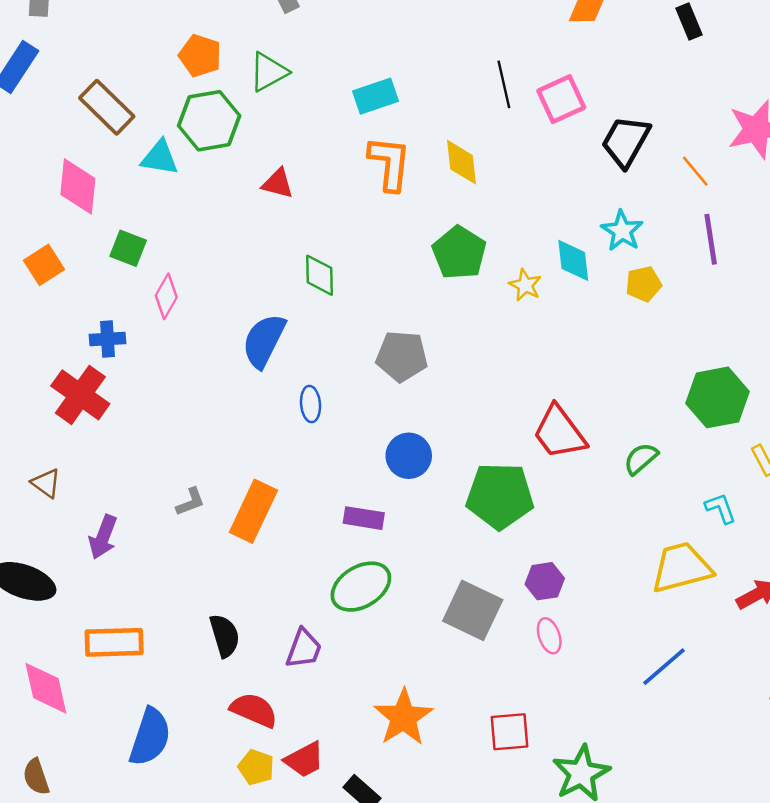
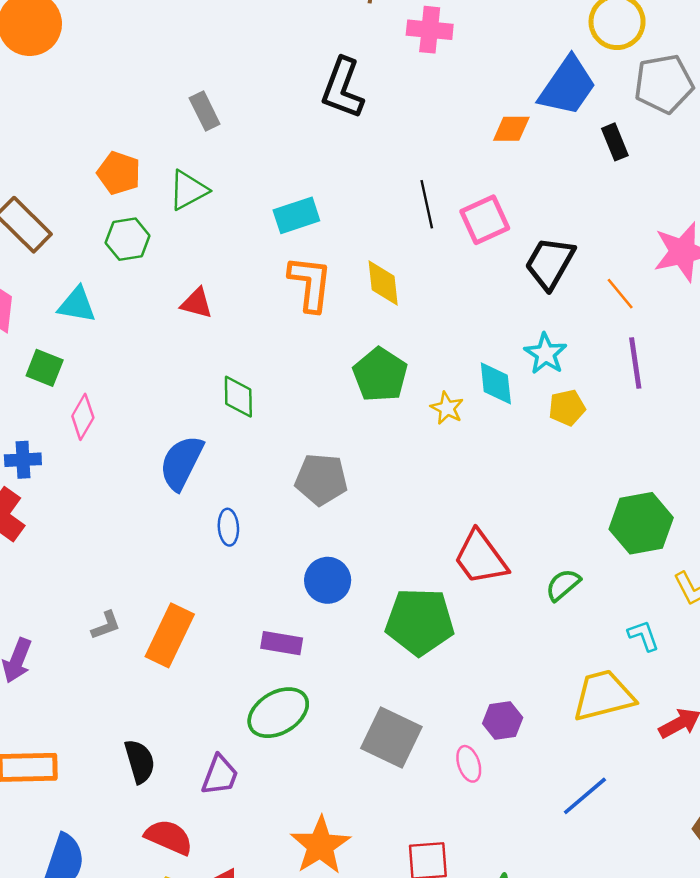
green hexagon: (209, 121) -> (128, 239), size x0.7
cyan triangle: (160, 158) -> (77, 305), moved
purple hexagon: (545, 581) -> (503, 720), moved

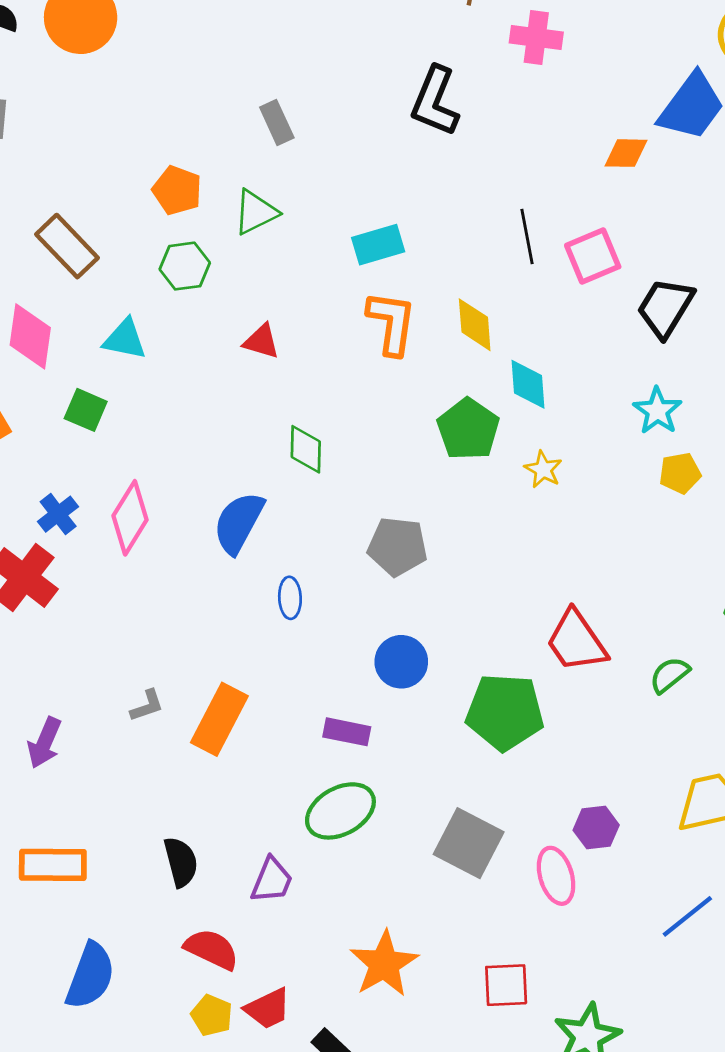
cyan diamond: (496, 383) -> (528, 384), moved
pink diamond: (83, 417) -> (130, 518), moved, size x1.4
blue cross: (23, 460) -> (58, 514), turned -36
pink ellipse: (469, 764) -> (556, 876), size x1.4

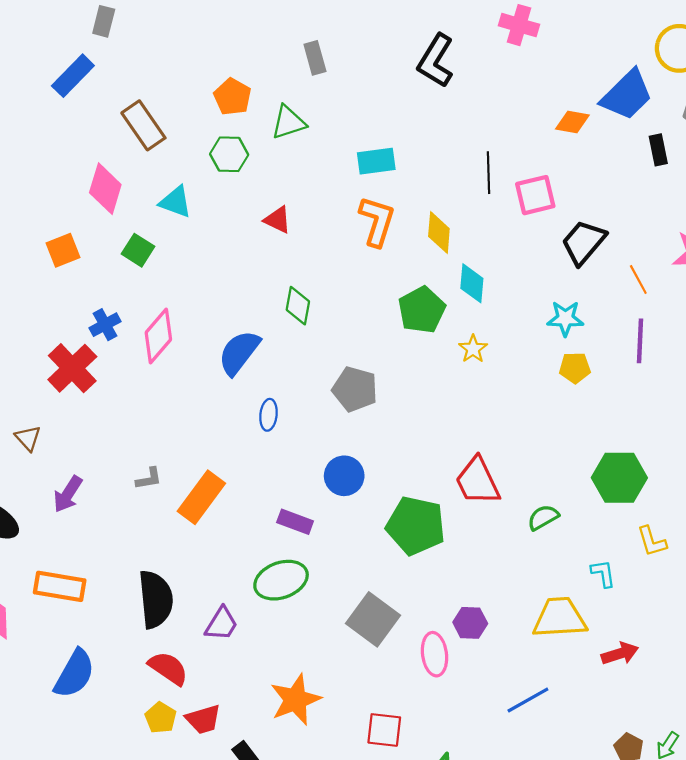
cyan star: (657, 411) -> (565, 318), turned 30
black semicircle: (181, 862) -> (156, 599), size x1.5

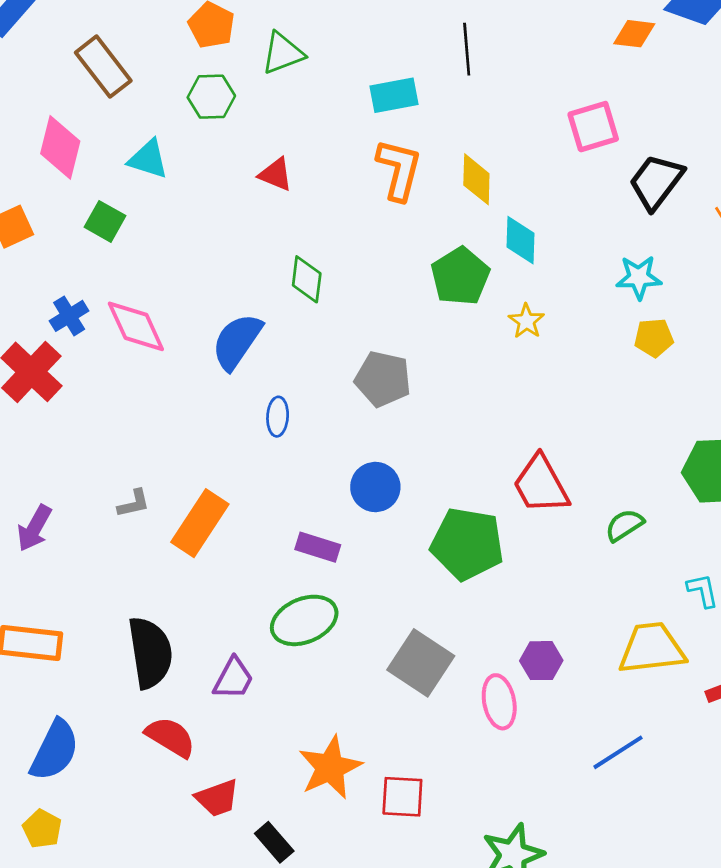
black line: (489, 173) -> (467, 49), moved
pink diamond: (158, 336) -> (136, 326), turned -62
yellow pentagon: (161, 718) -> (42, 829), moved
red square: (384, 730) -> (402, 797), moved

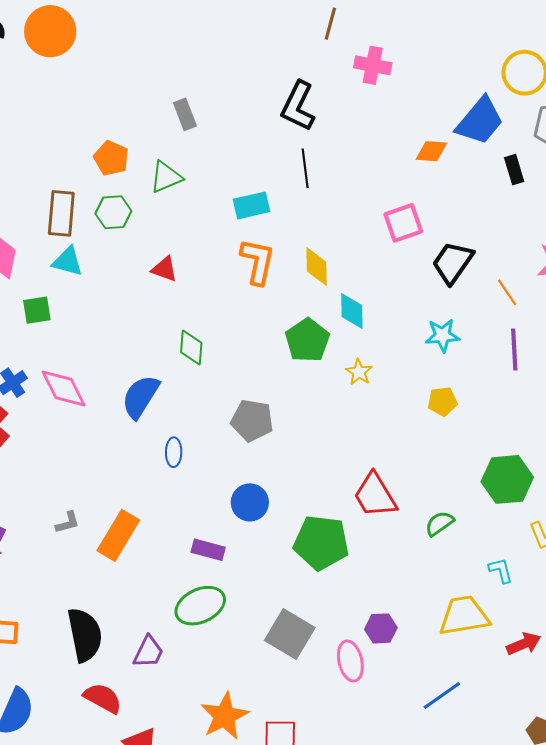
brown rectangle: (103, 67) -> (61, 213), moved, turned 45
green square: (105, 221) -> (37, 310), turned -36
yellow pentagon: (654, 338) -> (442, 401), moved

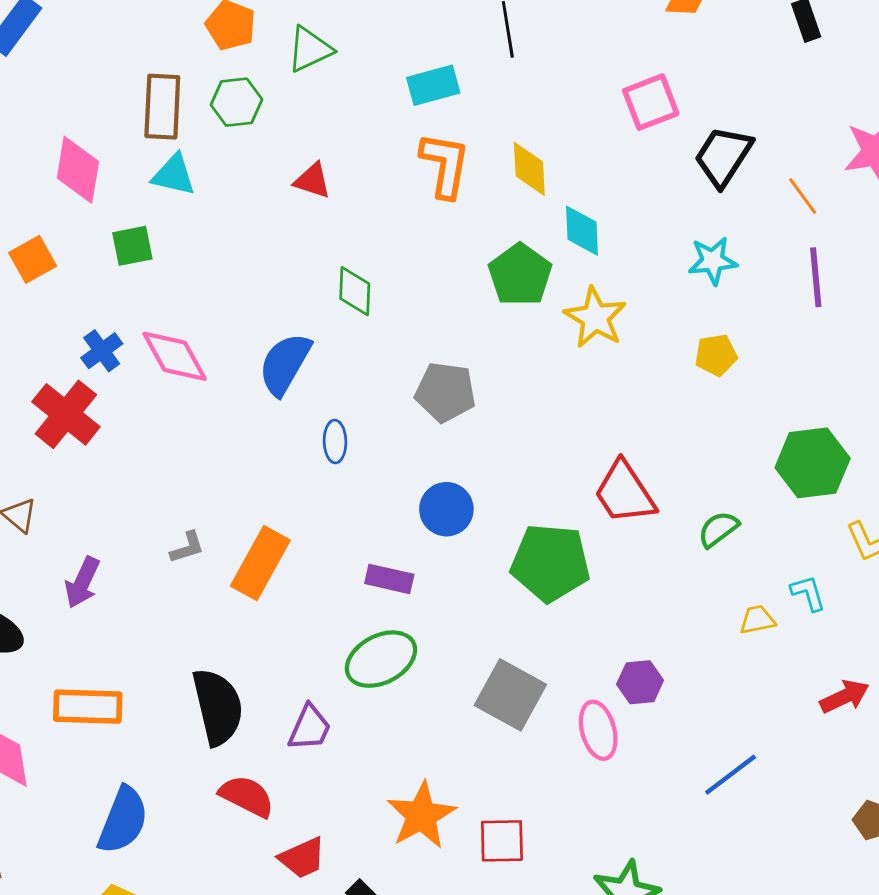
yellow star: (359, 372) -> (595, 318), size x1.6
yellow trapezoid: (464, 616) -> (757, 620), moved, size x0.5

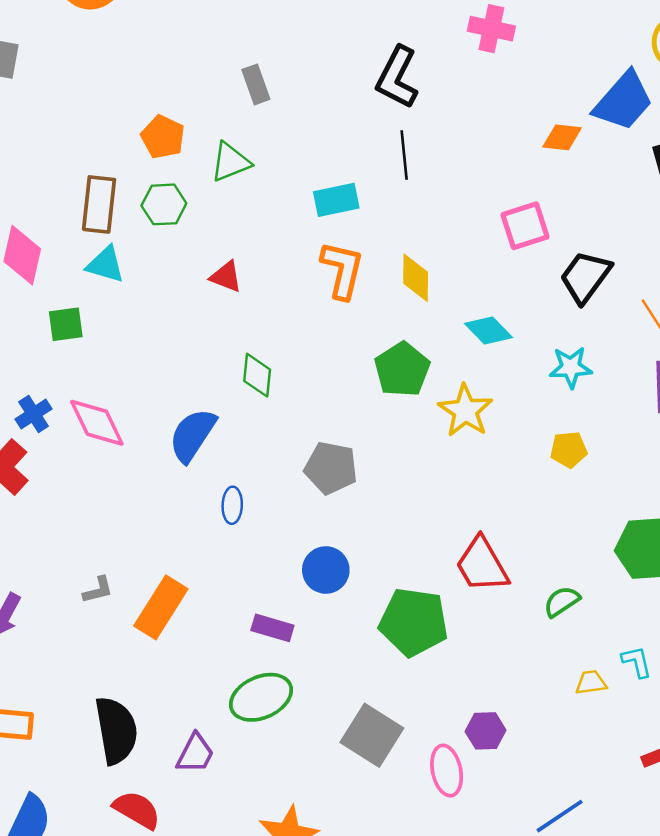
cyan diamond: (582, 231) -> (488, 330), moved, turned -45

